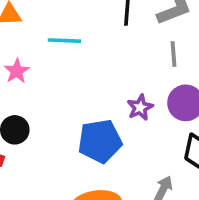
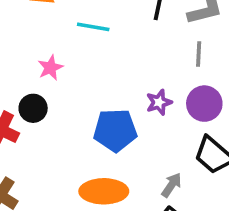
pink star: (17, 71) -> (50, 68), moved

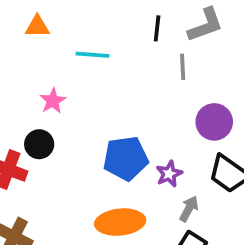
gray line: (199, 54) -> (183, 67), moved
purple star: (159, 102) -> (169, 174), moved

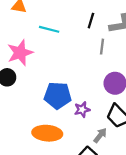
pink star: (53, 101) -> (20, 53), size x1.6
gray arrow: (189, 209) -> (100, 135), moved

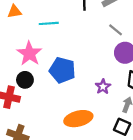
gray line: (102, 47) -> (116, 30), moved, turned -40
blue pentagon: (58, 95) -> (62, 70), moved, turned 30

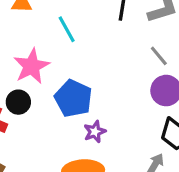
cyan line: (49, 23) -> (67, 29), turned 54
purple star: (103, 87) -> (95, 132), moved

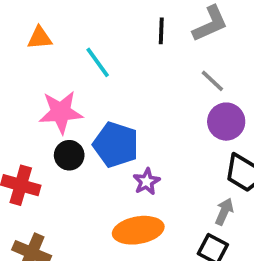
pink star: (32, 66) -> (61, 112), turned 30
black circle: (18, 102) -> (69, 155), moved

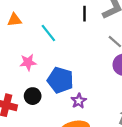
pink star: (61, 112) -> (28, 62), size x0.7
black circle: (69, 155) -> (33, 96), moved

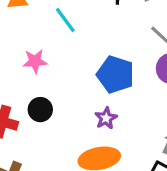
blue pentagon: (60, 80) -> (115, 75), moved

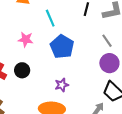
blue pentagon: (115, 75) -> (62, 47), moved

